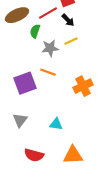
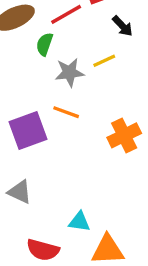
black arrow: (68, 20) -> (123, 26), moved
gray triangle: (20, 120) -> (20, 192), turned -42
cyan triangle: (56, 124) -> (79, 222), moved

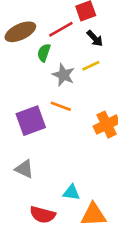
black arrow: (123, 26) -> (95, 38), moved
gray star: (69, 72) -> (63, 75), turned 30

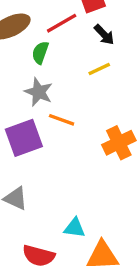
gray star: (63, 75) -> (39, 92), moved

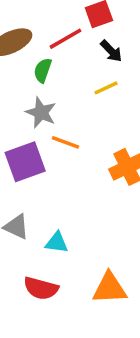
cyan triangle: (75, 228) -> (57, 243), moved

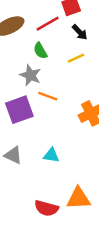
green semicircle: (43, 70) -> (40, 51), moved, turned -49
cyan triangle: (57, 243) -> (51, 155), moved
red semicircle: (41, 288) -> (46, 208), moved

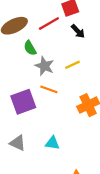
green semicircle: (40, 51) -> (30, 48), moved
yellow line: (76, 58) -> (72, 65), moved
gray star: (30, 75) -> (44, 66), moved

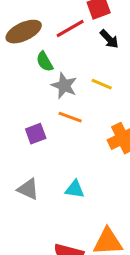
yellow line: (72, 65) -> (102, 84), turned 48
purple square: (23, 102) -> (36, 134), size x0.6

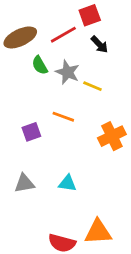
gray star: (64, 86) -> (67, 72), moved
gray triangle: (28, 189) -> (24, 183), turned -35

